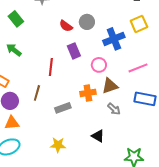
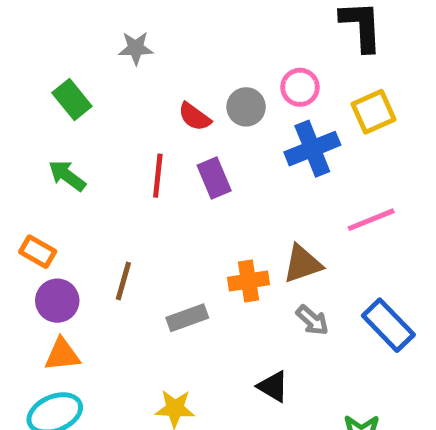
pink circle: (99, 65) -> (300, 87), moved
red line: (51, 67) -> (158, 176), moved
blue rectangle: (145, 99) -> (388, 325), moved, turned 35

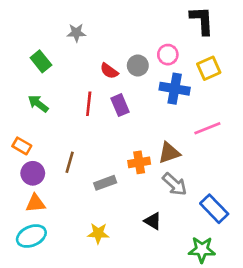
blue cross: (312, 149) -> (175, 89), turned 32
gray arrow: (312, 320) -> (175, 184), size x1.4
blue rectangle: (388, 325) -> (214, 209), moved

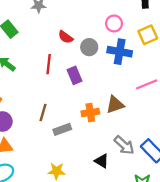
gray circle: (138, 65) -> (89, 47), moved
purple rectangle: (120, 105) -> (75, 75), moved
brown line: (70, 162) -> (43, 112), moved
gray arrow: (175, 184) -> (124, 145), moved

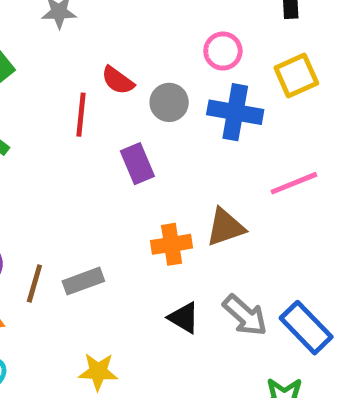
red line: (49, 64) -> (81, 115), moved
brown line: (43, 112) -> (34, 284), moved
gray rectangle: (62, 129) -> (83, 281), moved
black triangle: (102, 161) -> (184, 318), moved

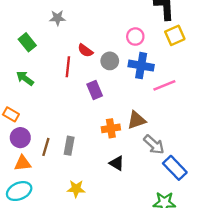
yellow square: (296, 75) -> (175, 35), moved
pink line: (294, 183) -> (164, 85), moved
gray rectangle: (83, 281) -> (69, 146), turned -60
gray arrow: (245, 315) -> (154, 145), moved

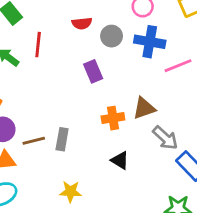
red semicircle: (85, 50) -> (82, 23), turned -42
red line: (68, 67) -> (38, 45), moved
brown line: (46, 147) -> (34, 141), turned 60

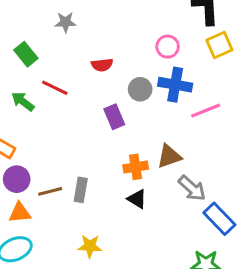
gray circle: (112, 36) -> (140, 89), moved
red line: (38, 45) -> (55, 88), turned -70
black triangle: (120, 160) -> (137, 199), moved

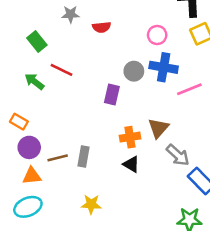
red semicircle: (102, 65) -> (102, 27), moved
purple rectangle: (114, 117) -> (112, 94), turned 36
brown triangle: (169, 156) -> (158, 128), turned -30

